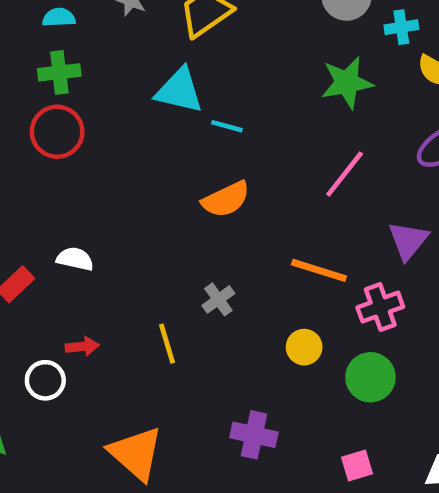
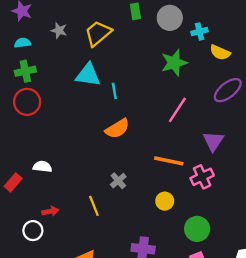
cyan line: (227, 126) -> (114, 91), turned 70
green circle: (370, 377) -> (197, 229), moved

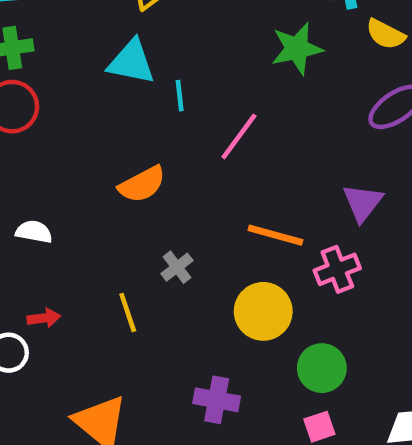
pink line: (177, 110) -> (239, 136), moved
orange semicircle: (117, 129) -> (142, 184), moved
yellow circle: (165, 201) -> (263, 311), size x1.6

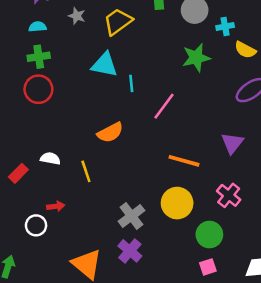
gray cross: (177, 267) -> (131, 216), moved, size x1.5
pink cross: (337, 269) -> (229, 195), moved, turned -30
yellow line: (128, 312) -> (86, 171), moved
purple cross: (217, 400) -> (130, 251), moved, turned 30

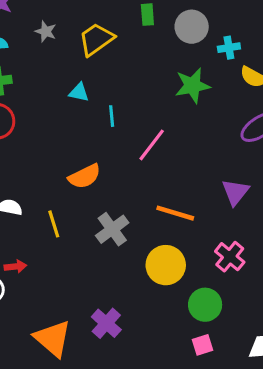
cyan triangle: (105, 65) -> (79, 92), size x0.6
gray cross: (131, 216) -> (112, 229), moved

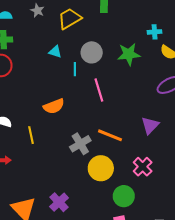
gray circle: (192, 27) -> (92, 52), moved
pink line: (152, 145) -> (99, 90), turned -60
gray cross: (112, 229) -> (80, 144), moved

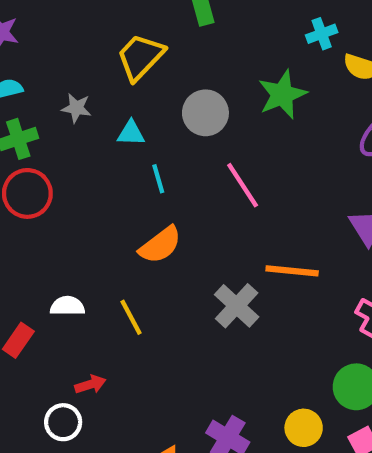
gray star: (37, 11) -> (76, 108), moved
cyan line: (75, 69) -> (158, 179), moved
yellow circle: (101, 168) -> (304, 428), moved, size x0.7

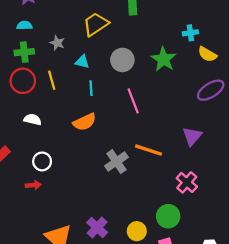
green star: (282, 94) -> (164, 59), turned -30
white semicircle: (67, 306) -> (33, 119), moved
yellow line: (131, 317) -> (52, 80), moved
white circle: (63, 422) -> (42, 161), moved

